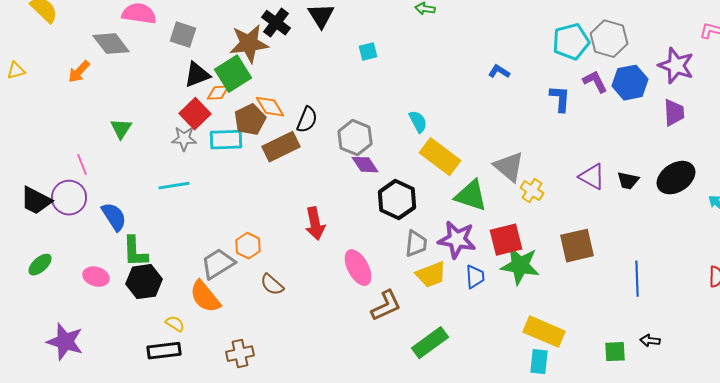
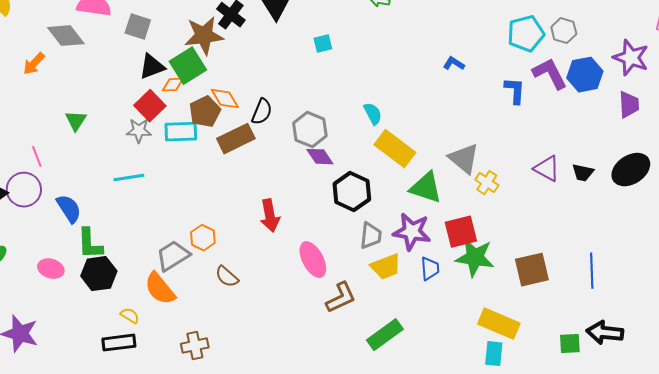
gray hexagon: (609, 39) -> (564, 31), size x0.7
purple L-shape: (595, 82) -> (550, 74), size x1.4
brown square: (577, 246) -> (532, 270), moved
black arrow: (650, 341) -> (605, 333), size x1.8

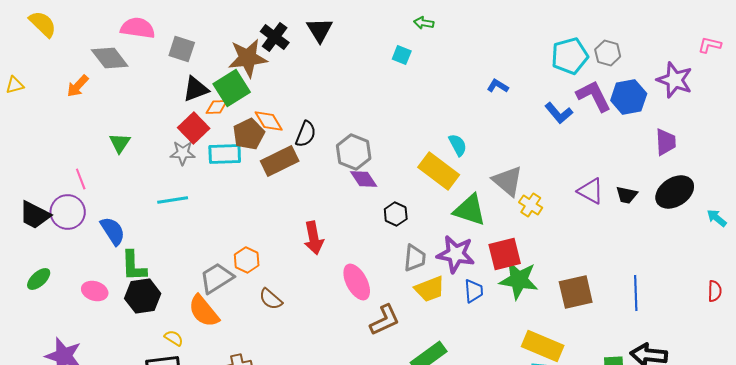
cyan square: (323, 44) -> (402, 55), moved, turned 36
blue L-shape: (515, 91) -> (559, 113), turned 136
purple trapezoid: (629, 105) -> (666, 142), moved
cyan semicircle: (373, 114) -> (458, 145), moved
black hexagon: (352, 192) -> (396, 214), size x0.6

